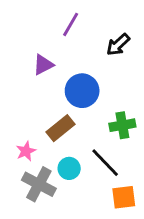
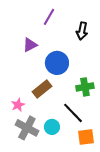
black arrow: (118, 45) -> (82, 31), turned -36
cyan circle: (69, 168) -> (52, 127), moved

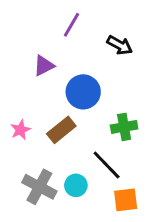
black arrow: (82, 31) -> (120, 45), turned -72
pink star: (18, 105) -> (20, 130), moved

